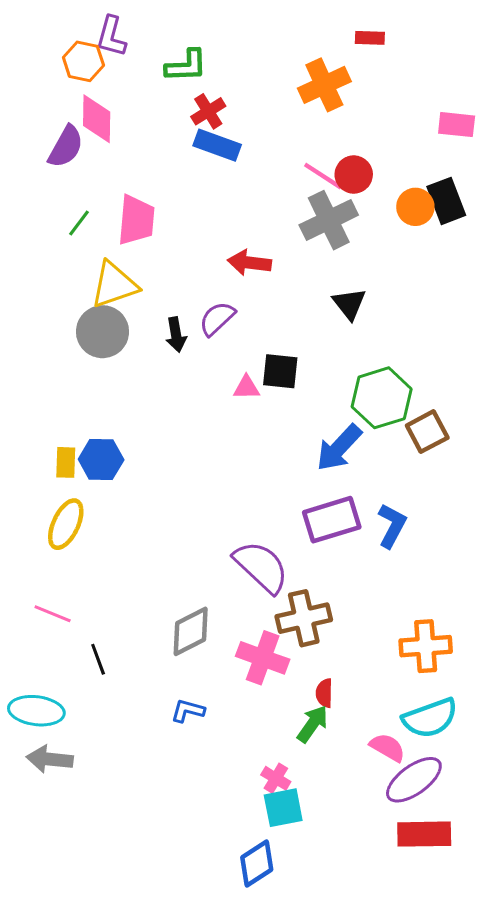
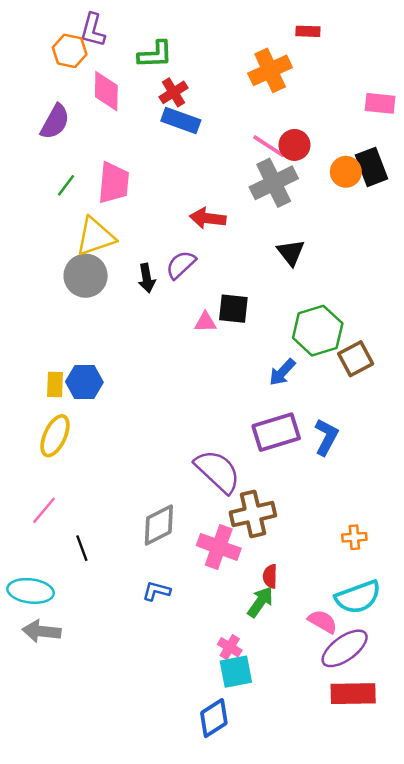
pink diamond: (97, 119) -> (106, 91), moved
blue arrow: (339, 448) -> (282, 372), size x0.7
pink line: (53, 614) -> (44, 510), turned -72
orange cross: (426, 646) -> (354, 537), size x0.6

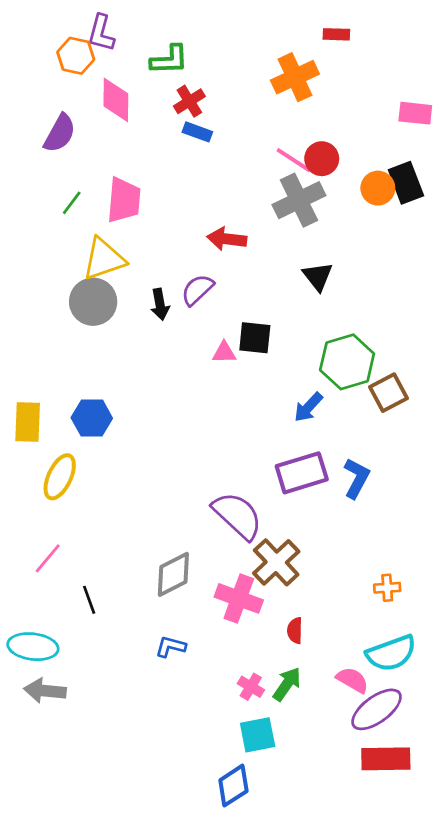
blue rectangle: (181, 120) -> (197, 132), size x0.7
yellow rectangle: (55, 384) -> (28, 422), moved, size x1.4
brown cross: (253, 514) -> (276, 562), turned -30
green arrow: (260, 602) -> (287, 684), moved
pink cross: (230, 647) -> (251, 687), moved

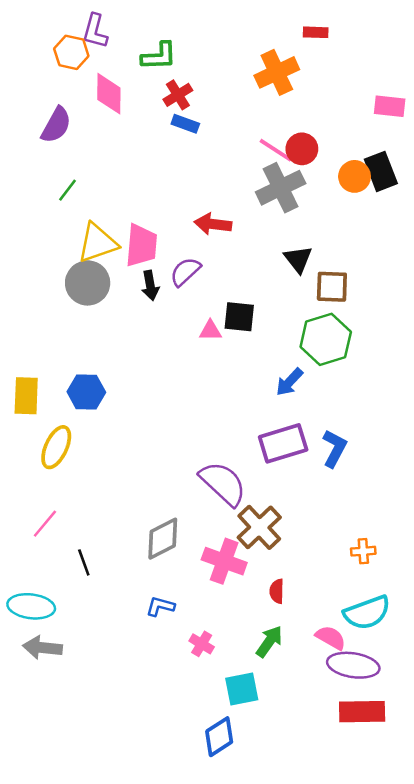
pink trapezoid: (124, 200) -> (141, 245), moved
brown square: (389, 393) -> (332, 287), moved, turned 30
pink cross: (251, 687) -> (202, 644), moved
purple ellipse: (376, 709) -> (353, 665), turned 45

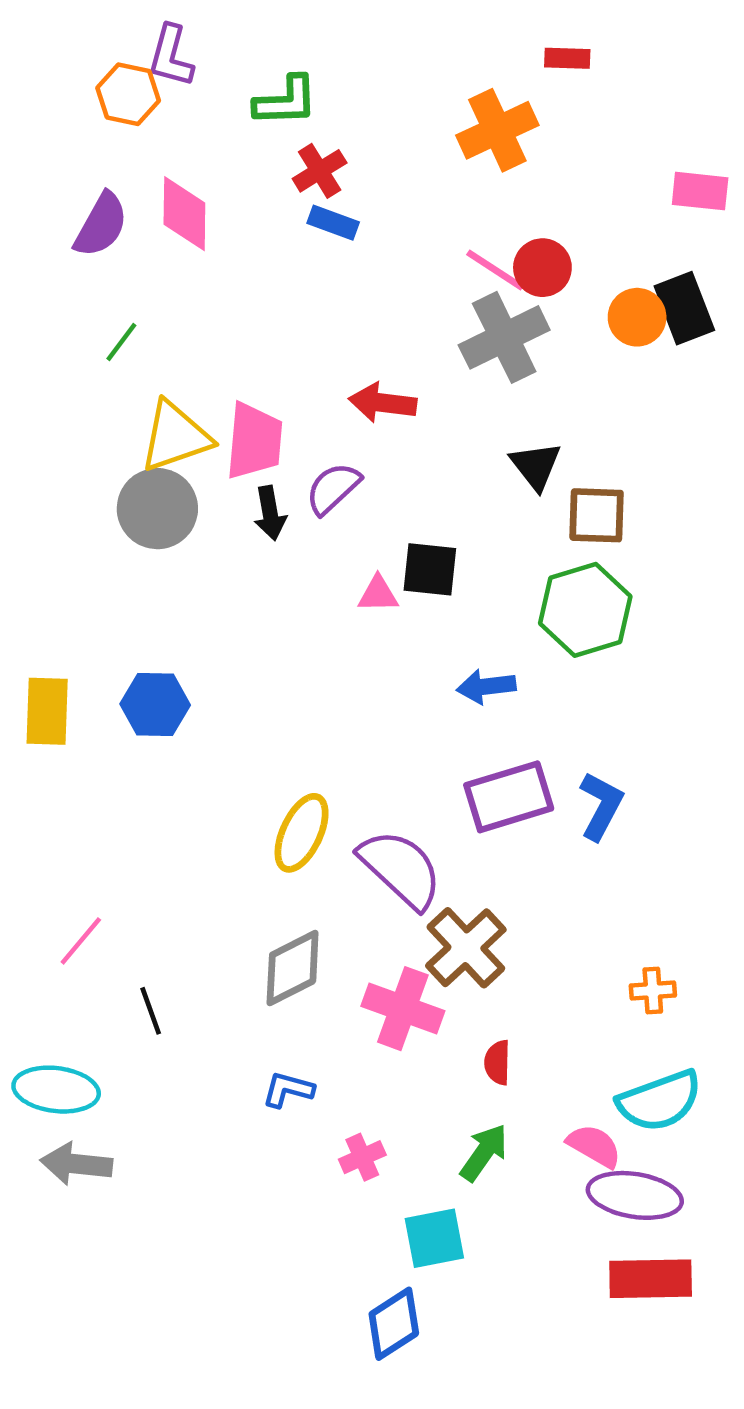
pink diamond: (109, 94) -> (184, 214), moved
blue arrow: (289, 382) -> (486, 686), moved, turned 40
yellow ellipse: (56, 447) -> (302, 833), moved
pink cross: (202, 644) -> (362, 1157), turned 35

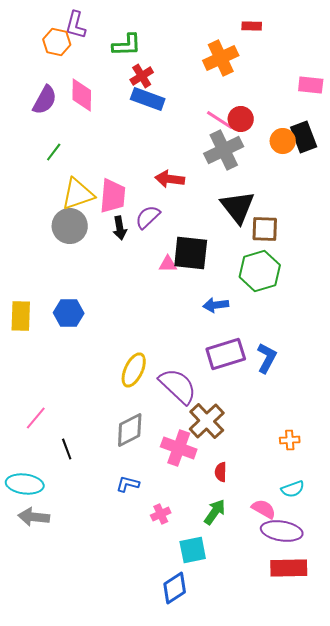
blue rectangle: (333, 223) -> (148, 99), size x1.5
black triangle: (536, 466) -> (238, 207), size x1.5
black square: (430, 569) -> (191, 253), size x1.4
cyan semicircle: (660, 1101) -> (293, 489), size x0.6

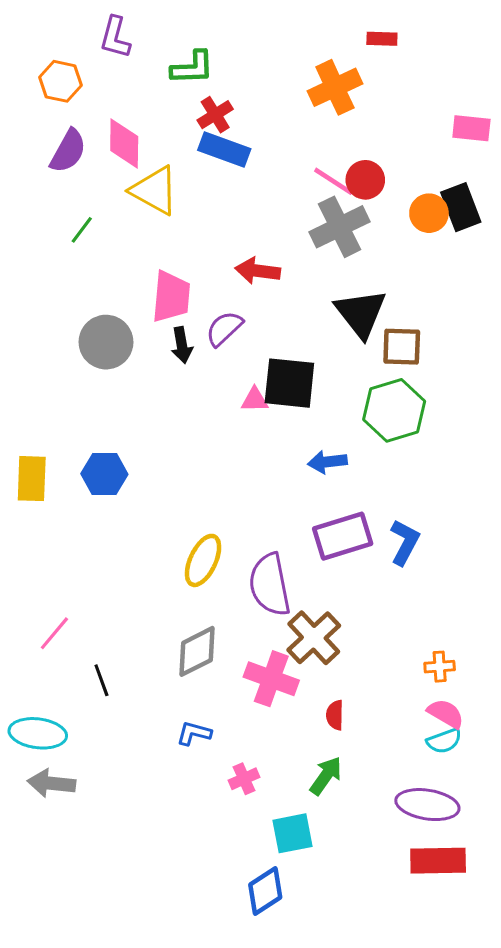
orange hexagon: (57, 42) -> (61, 81), moved
yellow triangle: (78, 194) -> (155, 190), moved, turned 48
purple semicircle: (178, 386) -> (270, 585), turned -144
pink semicircle: (264, 509) -> (446, 714), moved

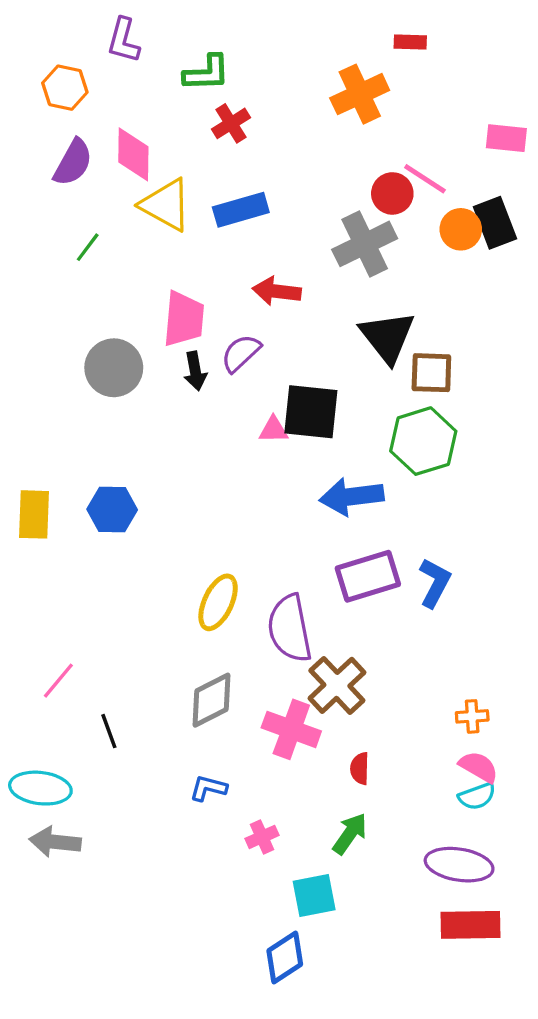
blue rectangle: (224, 150) -> (241, 210), moved, turned -36
pink line: (333, 181) -> (425, 179), moved
blue arrow: (327, 462) -> (352, 496), size x1.5

